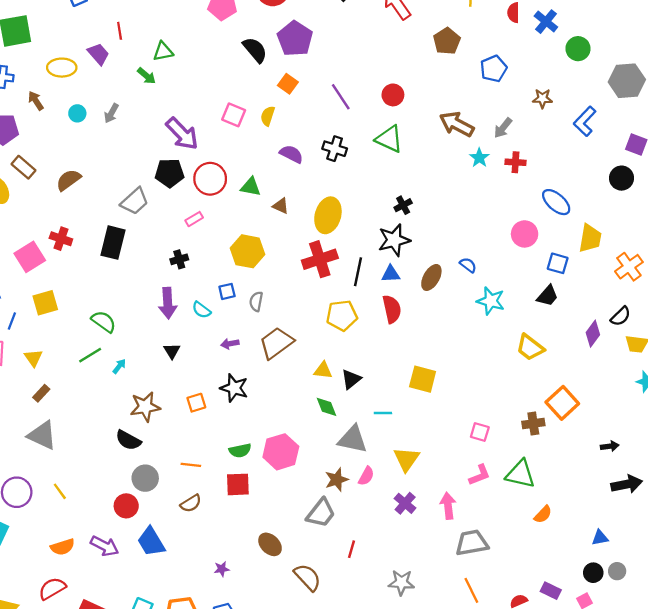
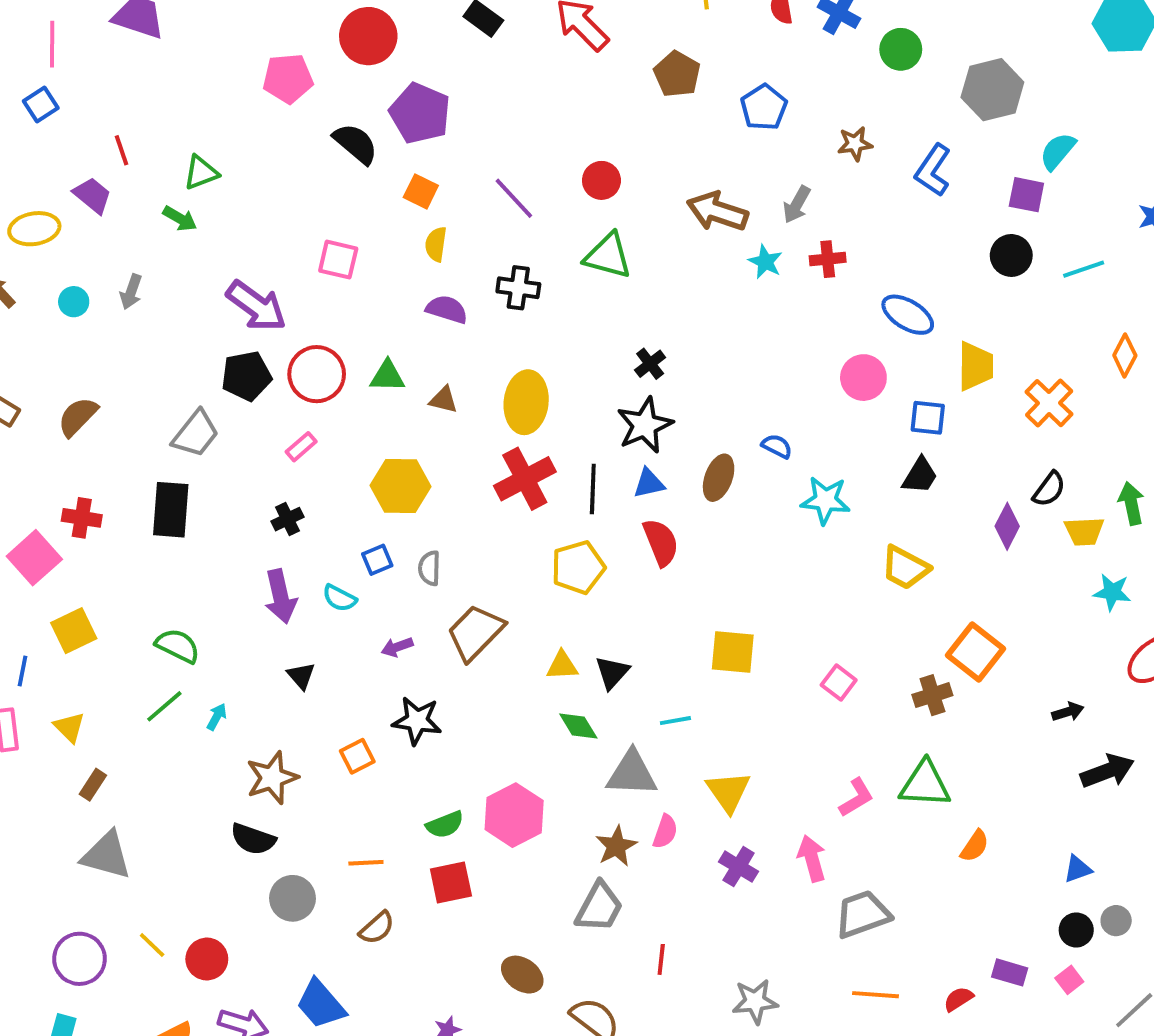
yellow semicircle: (268, 116) -> (436, 244), moved
pink square: (480, 432) -> (839, 683), moved, turned 30
red circle: (126, 506) -> (207, 959), moved
orange line: (471, 590) -> (876, 995), turned -50

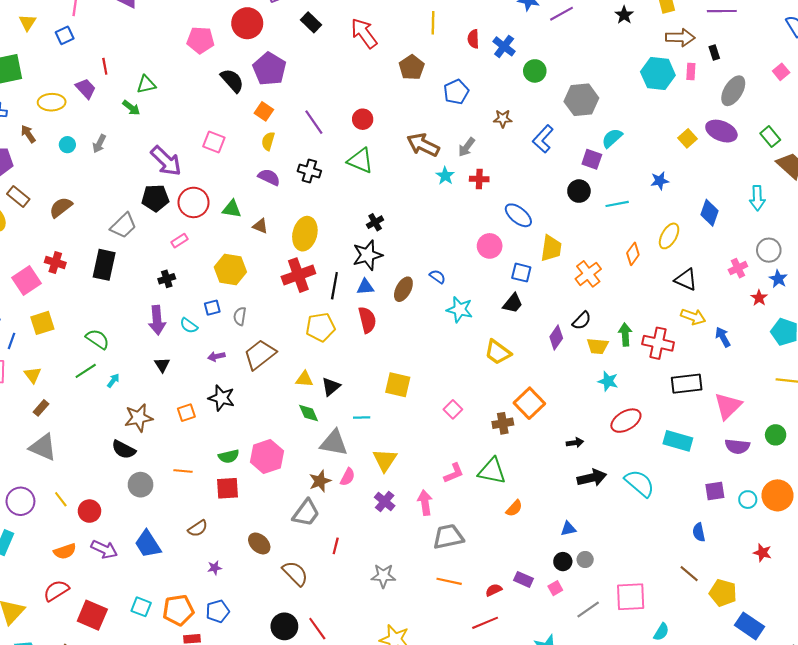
brown semicircle: (377, 928) -> (198, 528), moved

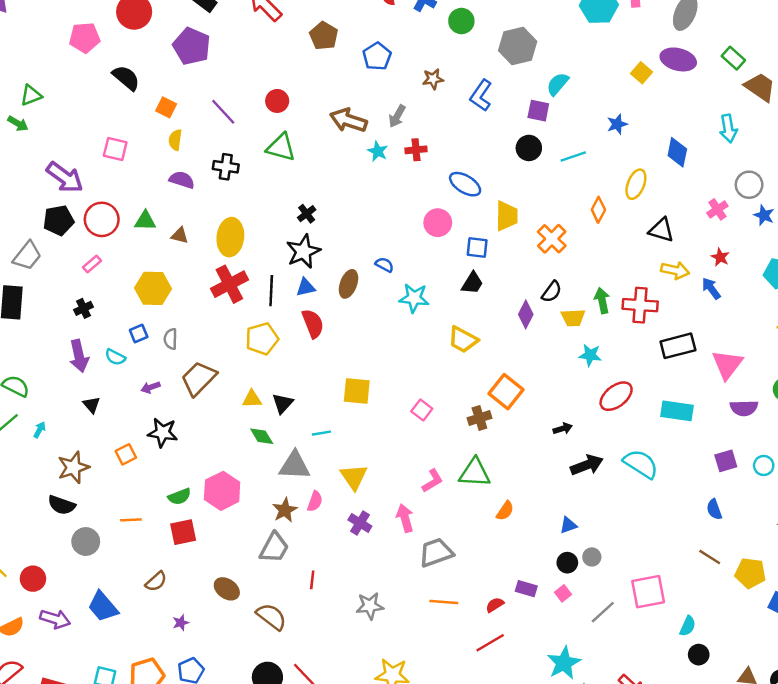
purple pentagon: (269, 69) -> (192, 46), moved
red star: (759, 298) -> (720, 257), moved

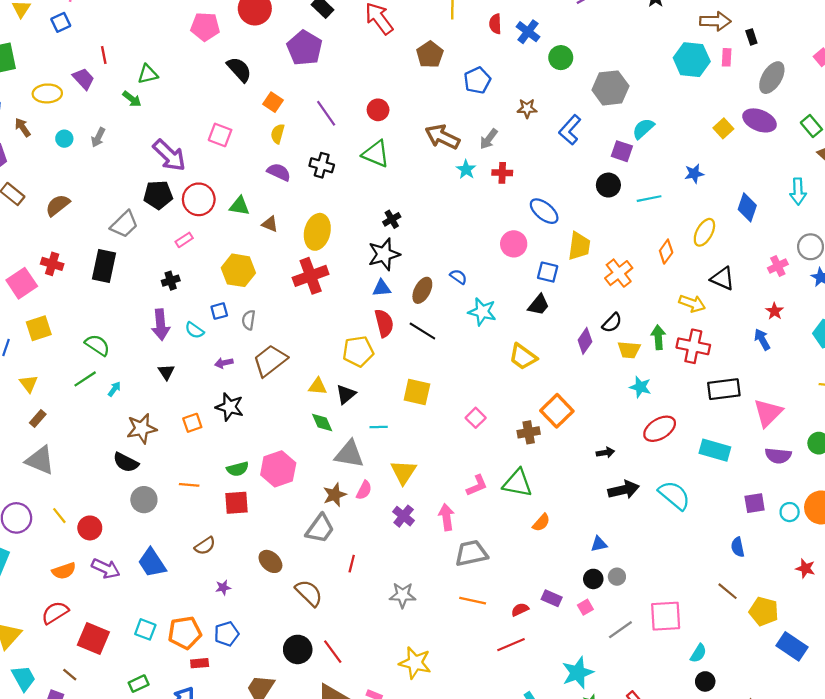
yellow arrow: (675, 270) -> (692, 303), moved
black line: (271, 291) -> (422, 331), moved, turned -68
yellow pentagon: (262, 339) -> (358, 351), moved

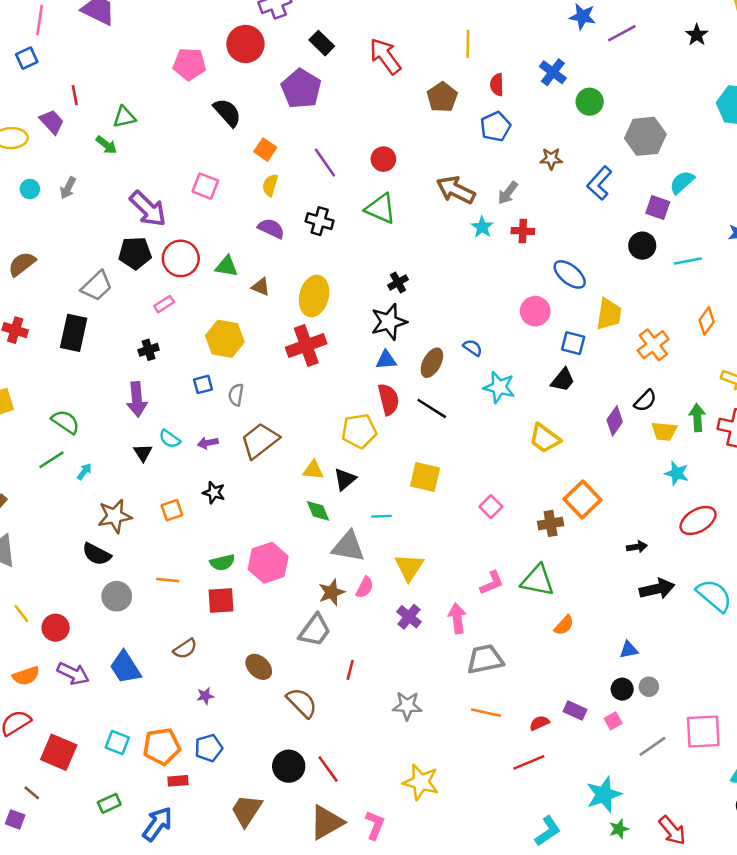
red semicircle: (495, 24) -> (497, 85), moved
cyan semicircle: (194, 330) -> (170, 439), moved
black star: (230, 407) -> (214, 492), size x0.7

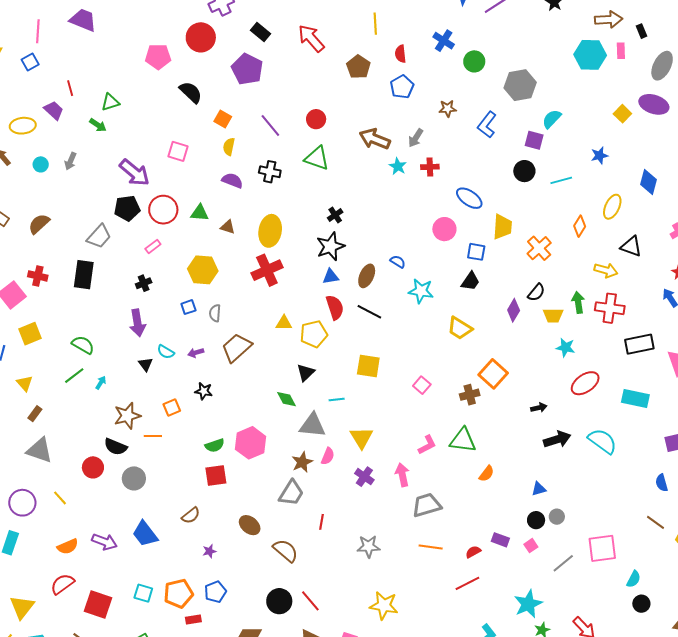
yellow triangle: (313, 470) -> (284, 323), moved
orange line: (168, 580) -> (153, 436), moved
red circle: (56, 628) -> (93, 467), moved

